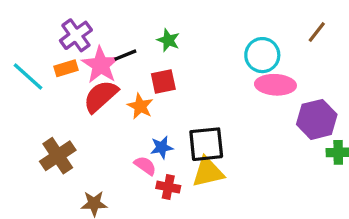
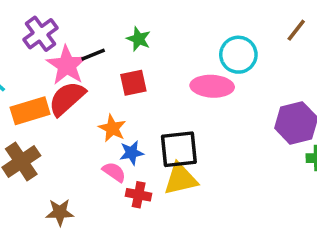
orange rectangle: (66, 68) -> (30, 111), moved, size x1.5
pink ellipse: (275, 85) -> (212, 86), moved
orange star: (140, 106) -> (112, 128), moved

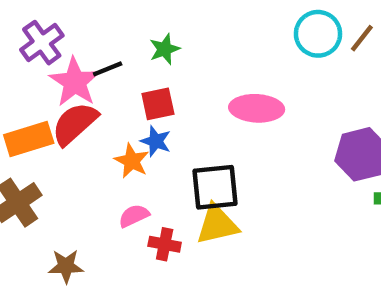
green star: (139, 39) -> (165, 49), turned 30
cyan circle: (238, 55) -> (318, 34), moved
blue star: (132, 153) -> (156, 141), moved, turned 30
pink semicircle: (114, 172) -> (134, 216), turned -60

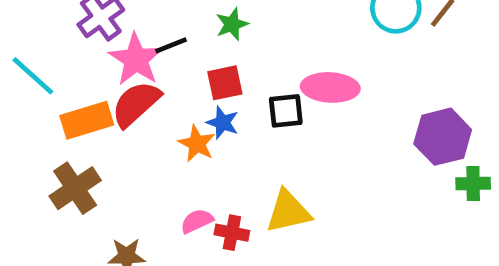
black square: (215, 187) -> (286, 111), moved, size x0.7
pink semicircle: (134, 216) -> (197, 221), moved

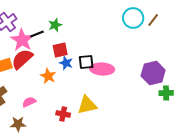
green star: (232, 24) -> (55, 25), moved
pink ellipse: (330, 87) -> (102, 69), moved
blue star: (223, 123) -> (66, 63), moved
pink semicircle: (197, 221) -> (29, 102), moved

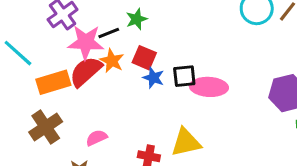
pink star: (22, 40) -> (86, 42), turned -30
red square: (60, 50) -> (144, 58), turned 35
orange star: (48, 76) -> (112, 61), moved

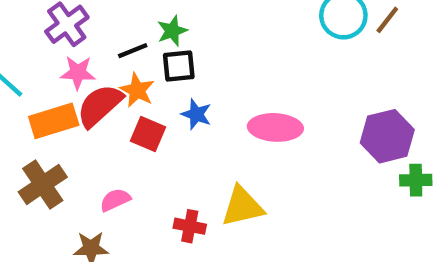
pink star: (86, 42) -> (78, 73), moved, size x0.7
red square: (144, 58) -> (148, 134), moved
black square: (184, 76) -> (179, 66), moved

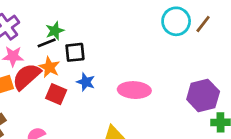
green star: (172, 31) -> (55, 31), moved

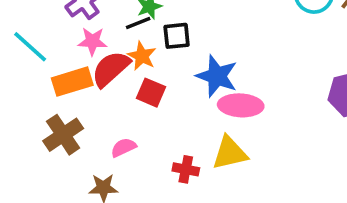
blue star: (86, 82) -> (217, 76), moved, size x1.6
pink ellipse: (134, 90) -> (241, 105), moved

